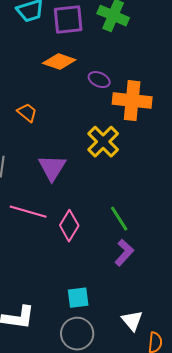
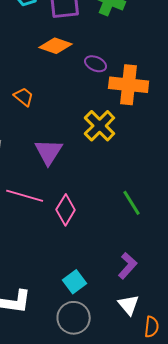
green line: (119, 219) -> (132, 203), moved
purple L-shape: (124, 253) -> (128, 266), moved
cyan square: (78, 298) -> (75, 282), turned -30

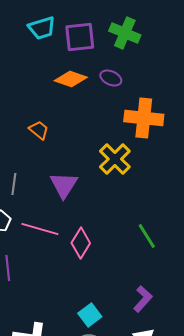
purple ellipse: (96, 64) -> (111, 78), moved

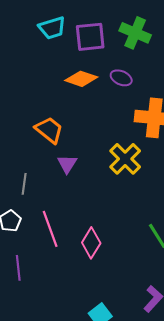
orange trapezoid: (39, 130) -> (49, 130), size x1.4
purple triangle: (64, 185) -> (67, 164), moved, size x0.7
pink line: (40, 229) -> (50, 229), turned 54

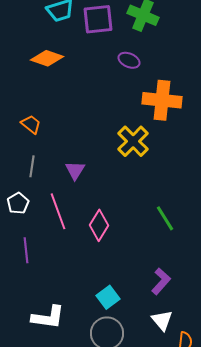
orange diamond: (81, 79) -> (47, 58), moved
orange trapezoid: (49, 130) -> (31, 124), moved, size x0.7
purple triangle: (67, 164) -> (75, 170), moved

